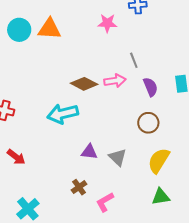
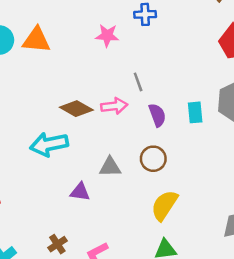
gray triangle: (118, 157) -> (110, 167), moved, turned -48
brown cross: (79, 187) -> (57, 244), moved

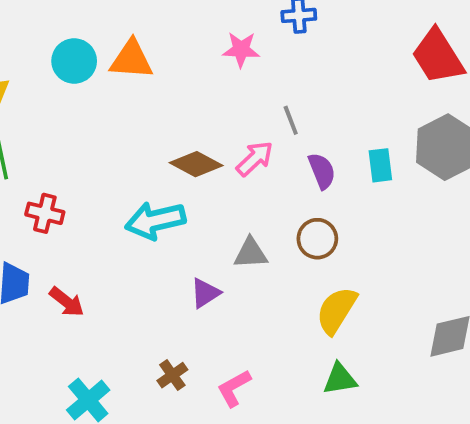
pink arrow: (114, 106) -> (255, 159), turned -35
purple triangle: (80, 192) -> (205, 293), turned -40

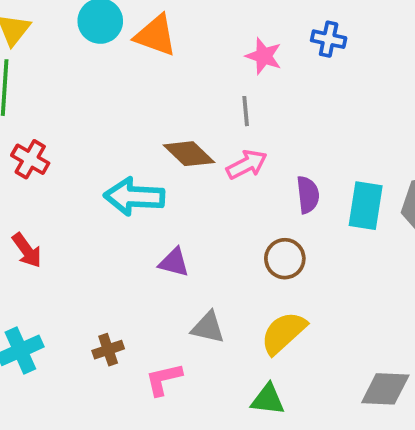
gray line: (291, 120) -> (246, 111), moved
cyan rectangle: (380, 165) -> (366, 206), size x1.4
gray triangle: (251, 253) -> (208, 327), moved
purple triangle: (205, 293) -> (174, 262), moved, turned 32

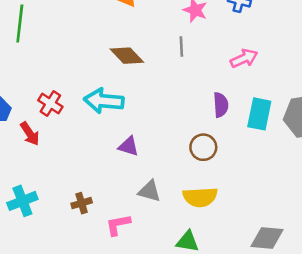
brown diamond: (189, 154) -> (127, 56), moved
red cross: (30, 159) -> (50, 104), moved
pink arrow: (247, 165) -> (244, 58), moved
yellow semicircle: (284, 333) -> (200, 197), turned -144

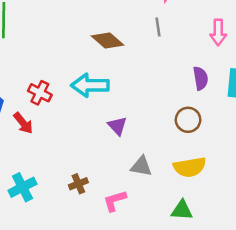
pink arrow: (244, 58) -> (218, 32), turned 120
purple triangle: (129, 146) -> (117, 126), turned 35

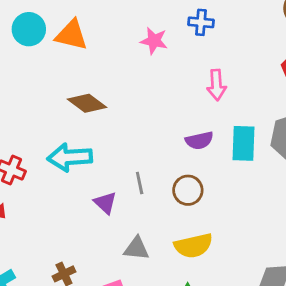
gray line: (158, 27) -> (140, 183), moved
purple semicircle: (201, 78) -> (199, 140), turned 90

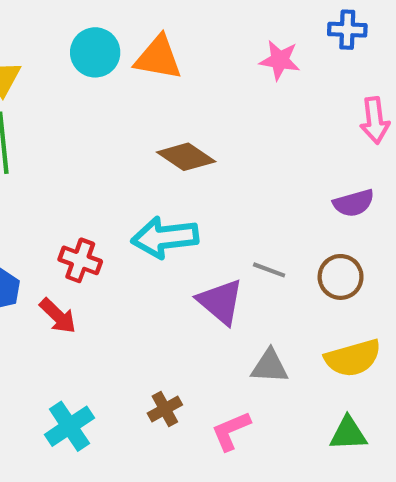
gray line: (140, 183) -> (269, 270), turned -55
purple triangle: (105, 203) -> (220, 302), size x1.4

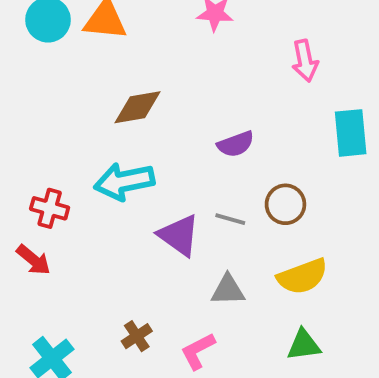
brown diamond: (186, 157) -> (138, 107), turned -39
purple semicircle: (354, 203) -> (236, 144), moved
gray line: (269, 270) -> (230, 219), moved

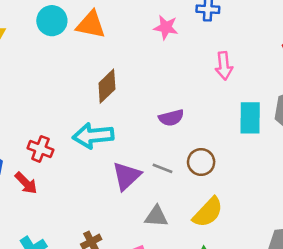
brown diamond: (138, 107) -> (107, 86), turned -40
purple triangle: (179, 235) -> (127, 176), turned 36
yellow semicircle: (302, 276) -> (208, 212), turned -32

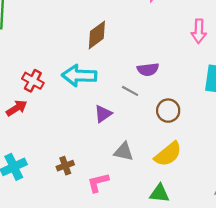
gray line: (163, 168) -> (130, 91), moved
purple triangle: (127, 176) -> (103, 114), size x0.7
red arrow: (26, 183) -> (17, 108), turned -85

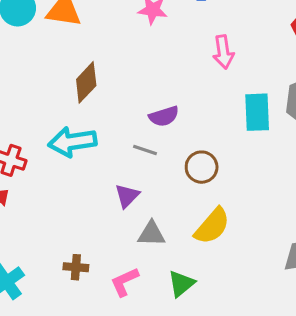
purple triangle: (103, 114) -> (127, 196), moved
brown cross: (65, 166) -> (76, 267), turned 35
green triangle: (159, 193) -> (181, 284), moved, turned -35

